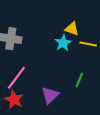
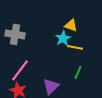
yellow line: (88, 44) -> (75, 47), moved

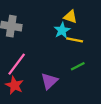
green line: (78, 72) -> (78, 66), turned 40

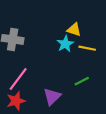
yellow line: (75, 40) -> (87, 48), moved
red star: (14, 85) -> (16, 101), turned 30

